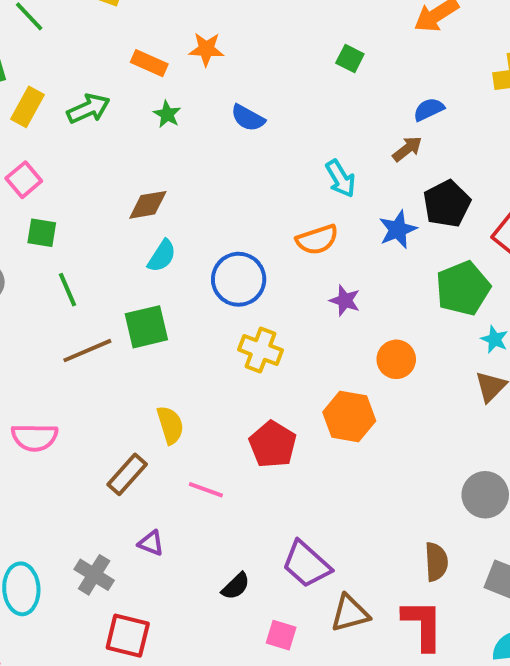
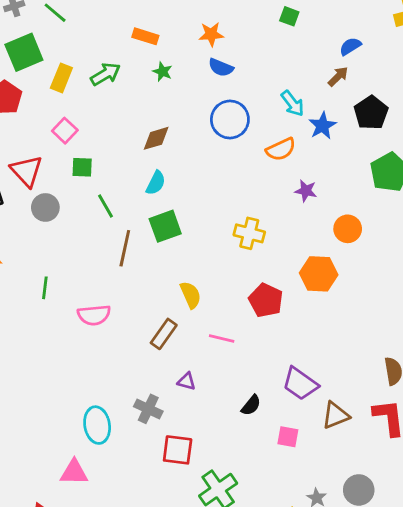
orange star: (206, 49) -> (211, 34), moved
blue star: (398, 230) -> (322, 126), moved
cyan semicircle: (162, 256) -> (156, 183), moved
blue circle: (239, 279) -> (230, 119), moved
brown line: (87, 351) -> (125, 248), turned -48

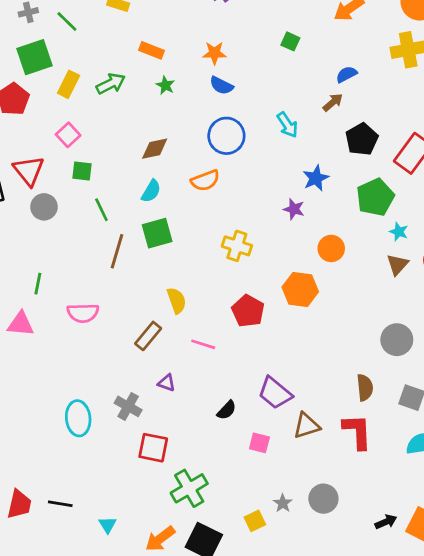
blue star: (322, 126) -> (316, 178), moved
orange semicircle: (281, 149) -> (205, 180), moved
pink triangle: (74, 472) -> (21, 324), moved

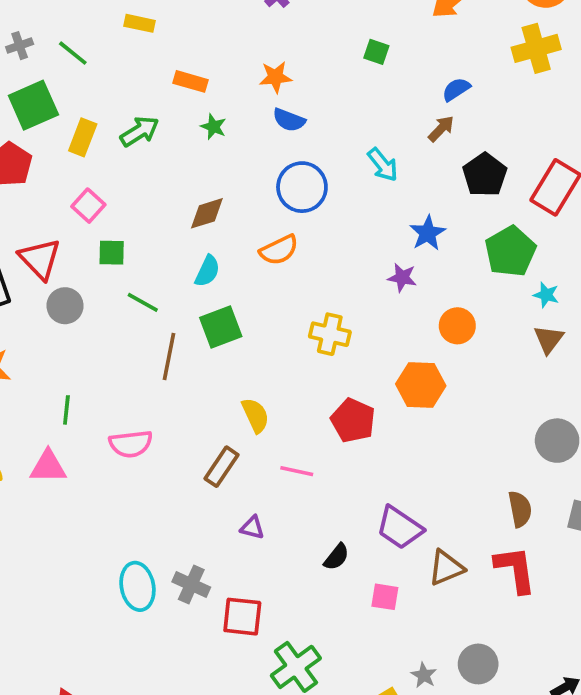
green line: (101, 210) -> (143, 302), turned -30
gray cross: (128, 406) -> (191, 585), moved

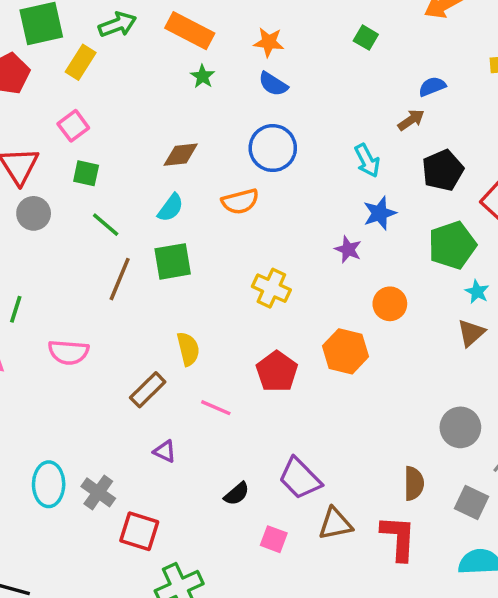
orange rectangle: (190, 81) -> (190, 31), size x1.5
green arrow: (140, 131) -> (117, 25), moved
cyan arrow: (383, 165) -> (367, 161), moved

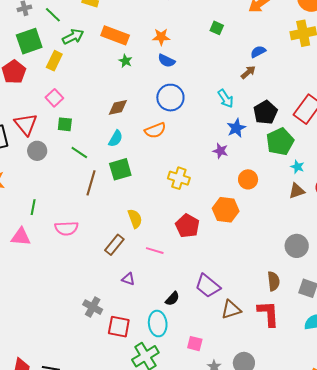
black pentagon: (443, 170) -> (265, 112), moved
brown triangle: (471, 333) -> (297, 191), turned 30
cyan ellipse: (49, 484) -> (158, 324), moved
pink square: (274, 539) -> (195, 344), moved

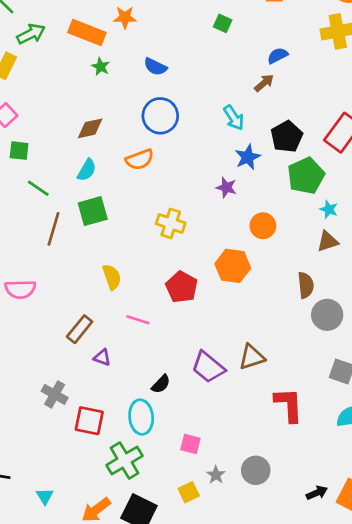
orange star: (161, 37) -> (125, 17), moved
brown rectangle: (114, 245) -> (80, 329), moved
brown semicircle: (274, 281) -> (306, 285), moved
brown triangle: (231, 310) -> (252, 357), moved

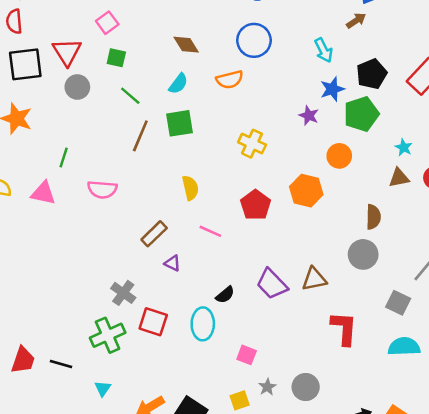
brown diamond: (90, 128) -> (186, 45), turned 64
green pentagon: (306, 176) -> (361, 114), moved
gray circle: (327, 315) -> (363, 254), moved
green cross: (124, 461) -> (108, 335), moved

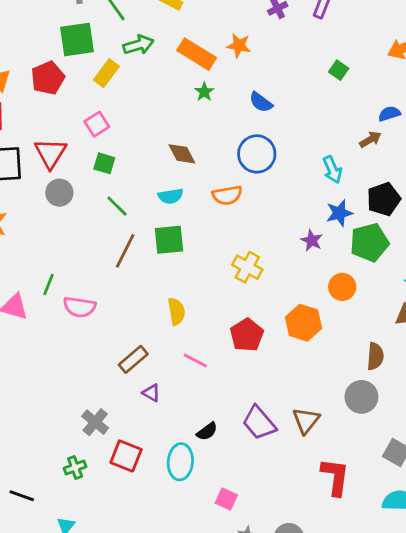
cyan semicircle: (178, 84) -> (171, 196), turned 40
green line: (64, 158) -> (49, 284), moved
brown triangle: (314, 279) -> (306, 421), turned -44
green cross: (108, 335) -> (75, 467), size x0.6

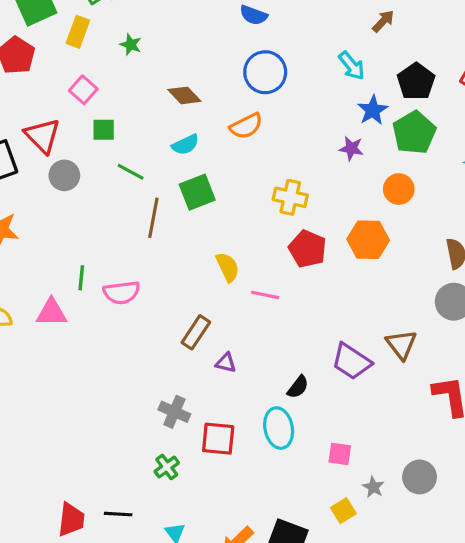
green star: (204, 92) -> (131, 45), moved
red pentagon: (247, 335) -> (307, 249), moved
pink line: (195, 361) -> (265, 295), moved

